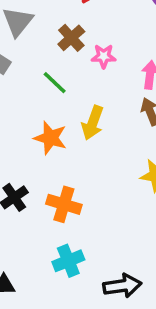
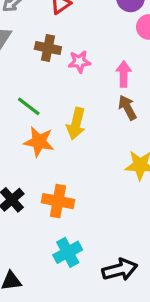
brown cross: (71, 38) -> (48, 48), turned -30
green line: (55, 83) -> (29, 106), moved

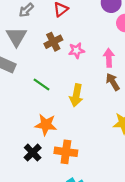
brown cross: (48, 48) -> (53, 42), turned -36
orange star: (39, 142) -> (46, 125), moved

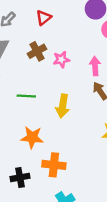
green line: (42, 85) -> (26, 96), turned -30
black cross: (33, 153) -> (20, 177), moved, turned 36

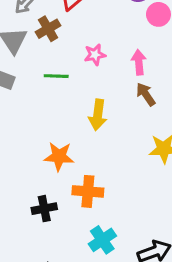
brown cross: (37, 51) -> (48, 29), moved
green line: (26, 96) -> (56, 76), moved

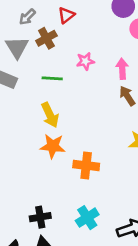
yellow arrow: (98, 115) -> (50, 115), moved, turned -35
orange cross: (88, 191) -> (86, 166), moved
black cross: (44, 209) -> (40, 217), moved

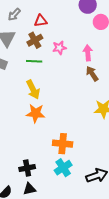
red triangle: (66, 15) -> (41, 21), moved, turned 32
brown cross: (46, 38) -> (35, 40), moved
orange cross: (86, 166) -> (63, 144), moved

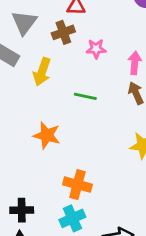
green line: (34, 61) -> (85, 96), moved
yellow arrow: (33, 89) -> (42, 72), moved, turned 36

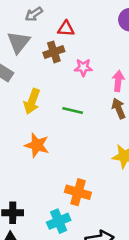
yellow arrow: (42, 72) -> (32, 101), moved
orange cross: (77, 185) -> (78, 192), moved

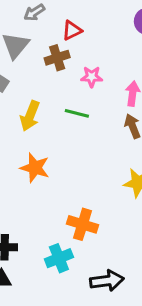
red triangle: (66, 29) -> (72, 30), turned -30
green line: (73, 111) -> (77, 113), moved

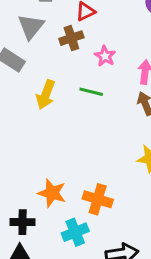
pink star: (92, 77) -> (105, 56), turned 30
orange star: (35, 168) -> (52, 193), moved

